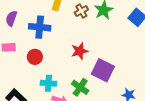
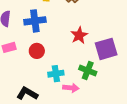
purple square: (103, 70) -> (106, 49), turned -30

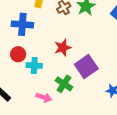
purple square: (106, 49) -> (86, 67), turned -30
cyan cross: (56, 74) -> (34, 66), moved

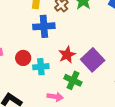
blue cross: (22, 24) -> (44, 26), moved
red star: (63, 48) -> (67, 55), moved

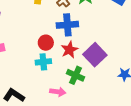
blue cross: (44, 26) -> (67, 25), moved
red circle: (23, 58) -> (46, 43), moved

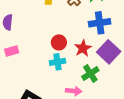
blue cross: (67, 25) -> (100, 23), moved
green cross: (76, 75) -> (90, 73), turned 36

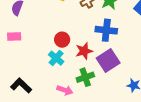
cyan cross: (57, 62) -> (56, 58), turned 35

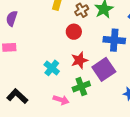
blue cross: (106, 30) -> (114, 40), moved
red circle: (62, 40) -> (74, 32), moved

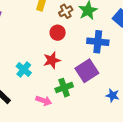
red star: (79, 60) -> (52, 60), moved
cyan cross: (52, 68) -> (24, 69), moved

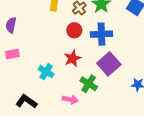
blue cross: (98, 42) -> (101, 34), moved
green cross: (64, 88) -> (89, 84), turned -30

